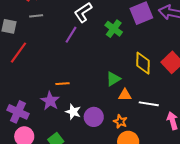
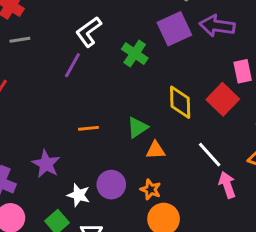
orange line: (63, 84) -> (89, 128), moved
white line: (149, 104) -> (210, 155), moved, turned 42
white star: (73, 112) -> (79, 195), moved

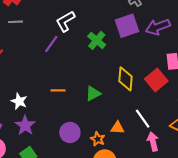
purple arrow: (217, 26) -> (158, 27), turned -35
orange triangle: (156, 150) -> (117, 128), moved
purple star: (46, 164) -> (25, 125), moved
white star: (79, 195) -> (19, 101), moved

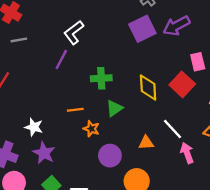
green cross: (97, 40) -> (101, 78), moved, turned -36
purple circle: (70, 132) -> (110, 156), moved
orange star: (98, 139) -> (91, 129), moved

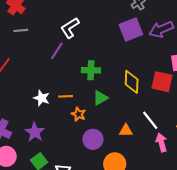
red square: (182, 84) -> (162, 82), turned -35
white star: (34, 127) -> (42, 98), moved

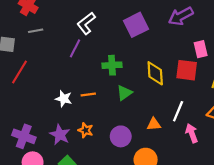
purple square: (131, 30) -> (136, 25), moved
orange star: (78, 114) -> (86, 130), moved
white line: (150, 120) -> (178, 111), turned 66

